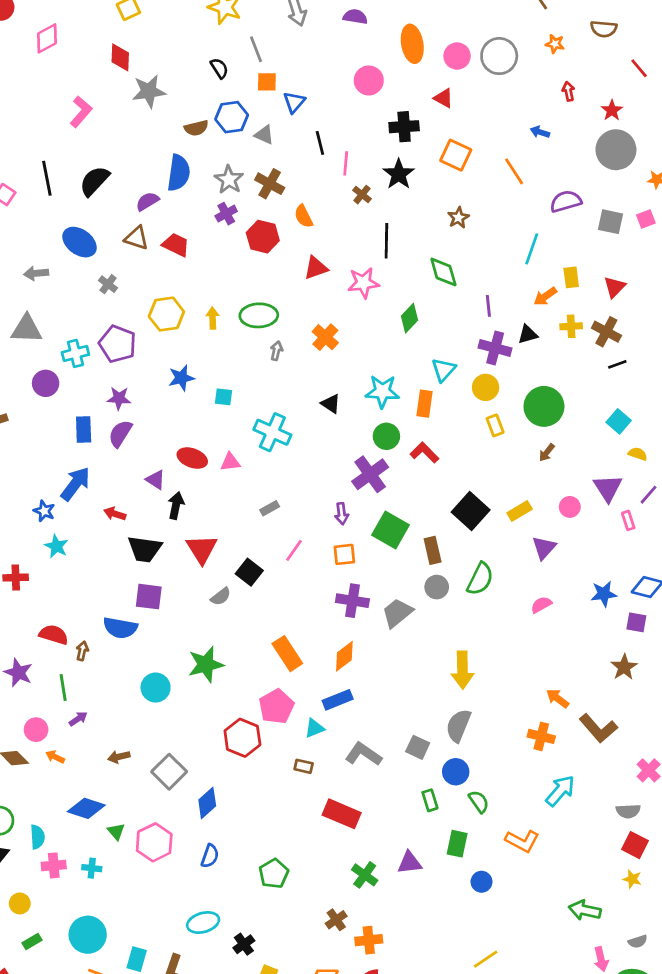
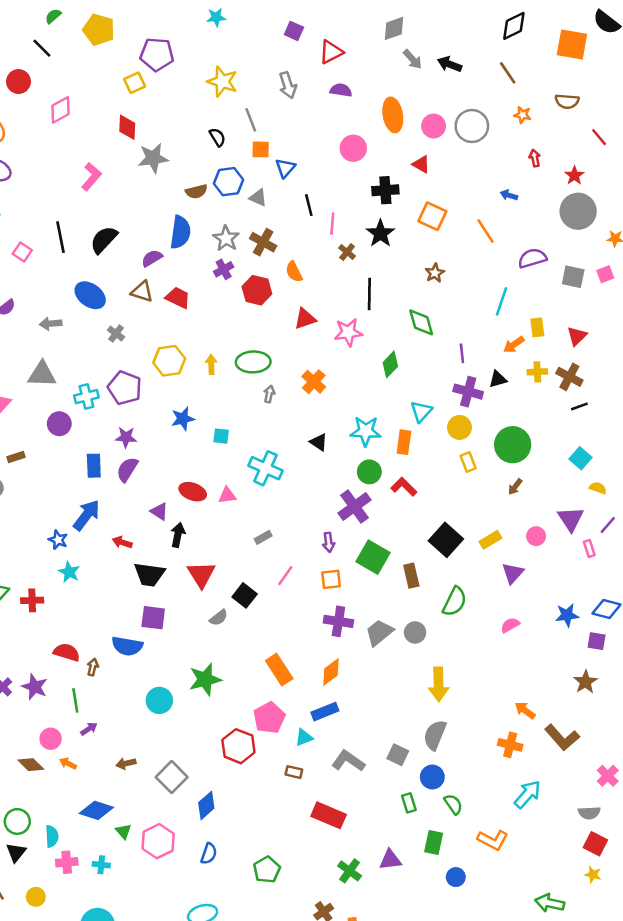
gray circle: (437, 587) -> (415, 632), moved

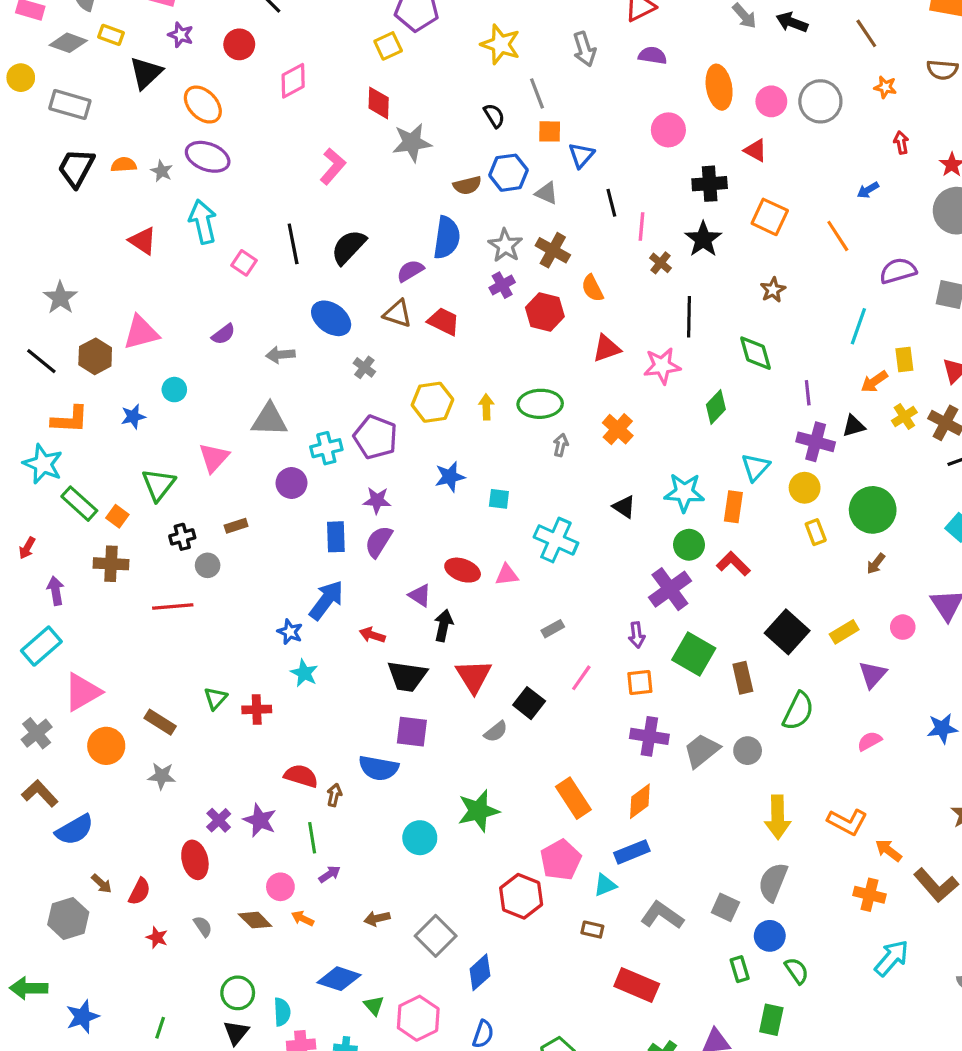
blue arrow: (509, 195) -> (868, 190), turned -49
yellow cross: (537, 372) -> (904, 416), turned -30
orange L-shape: (493, 840) -> (847, 822), moved

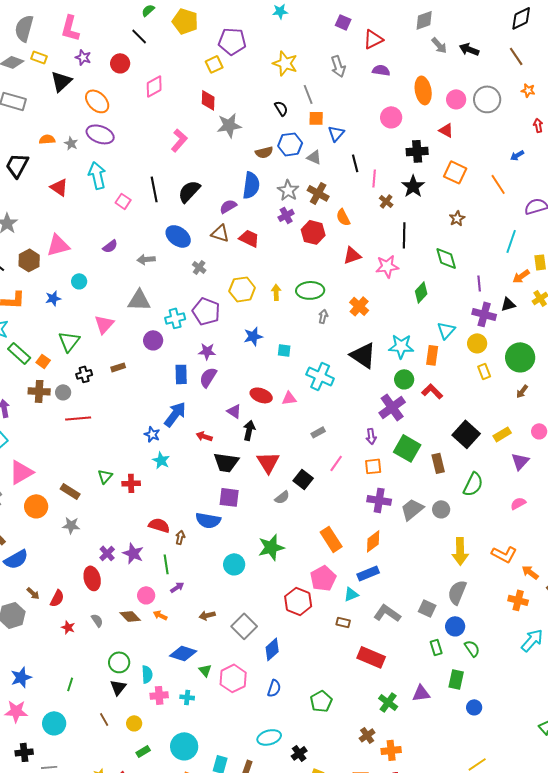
black trapezoid: (76, 168) -> (17, 165), moved
black triangle: (624, 507) -> (363, 355), size x1.8
gray circle: (208, 565) -> (63, 392), moved

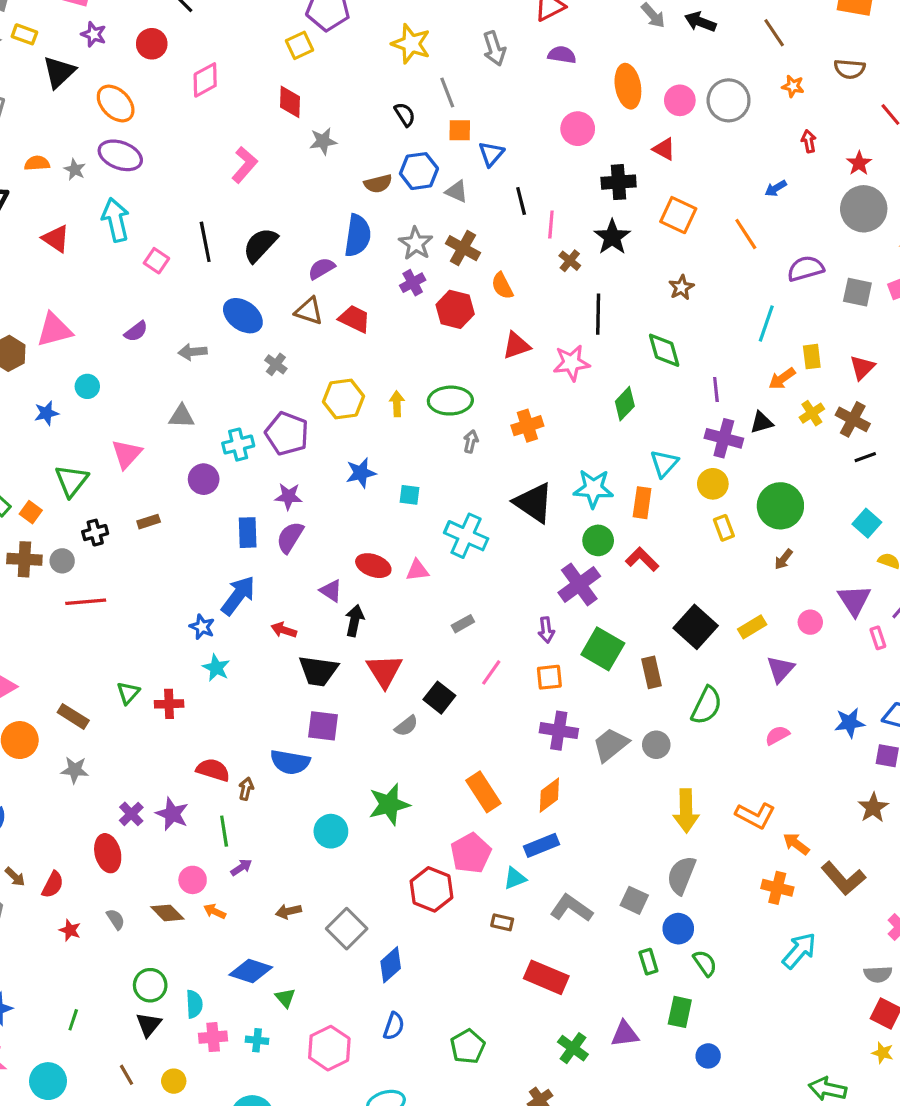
gray star: (229, 125) -> (323, 141), size x0.7
gray triangle: (139, 300) -> (182, 416), size x0.7
orange cross: (359, 306) -> (527, 426), turned 30
pink hexagon: (233, 678) -> (329, 1048), moved

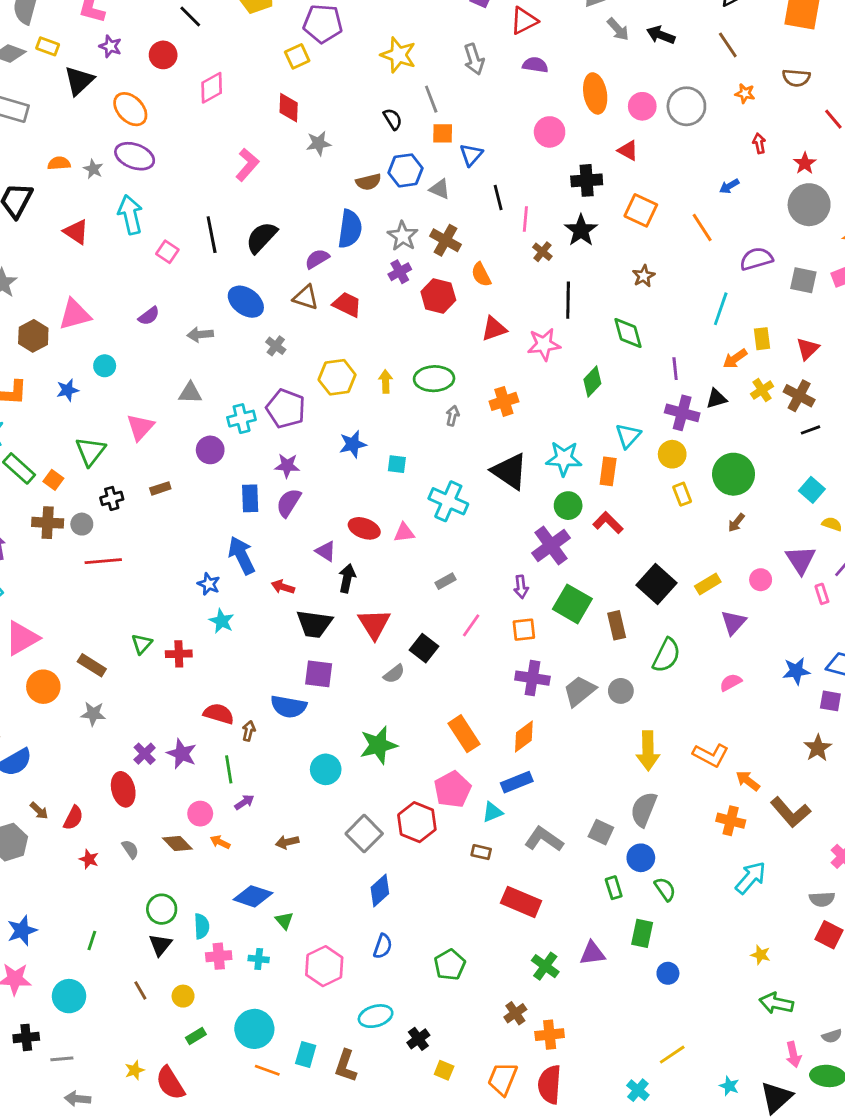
blue arrow: (238, 595) -> (242, 555), turned -63
gray square: (347, 929) -> (364, 834), moved
yellow star: (883, 1053) -> (761, 955), moved

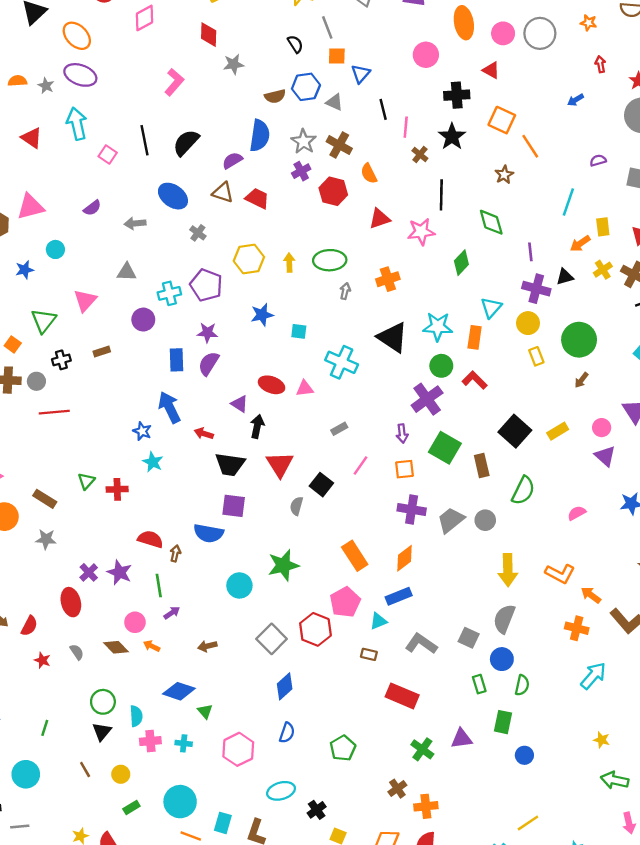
orange line: (702, 227) -> (530, 146), moved
purple semicircle: (756, 259) -> (598, 160), size x0.6
purple triangle: (734, 622) -> (605, 456), moved, turned -30
gray semicircle: (394, 674) -> (296, 506), turned 144
green semicircle: (665, 889) -> (522, 685), turned 48

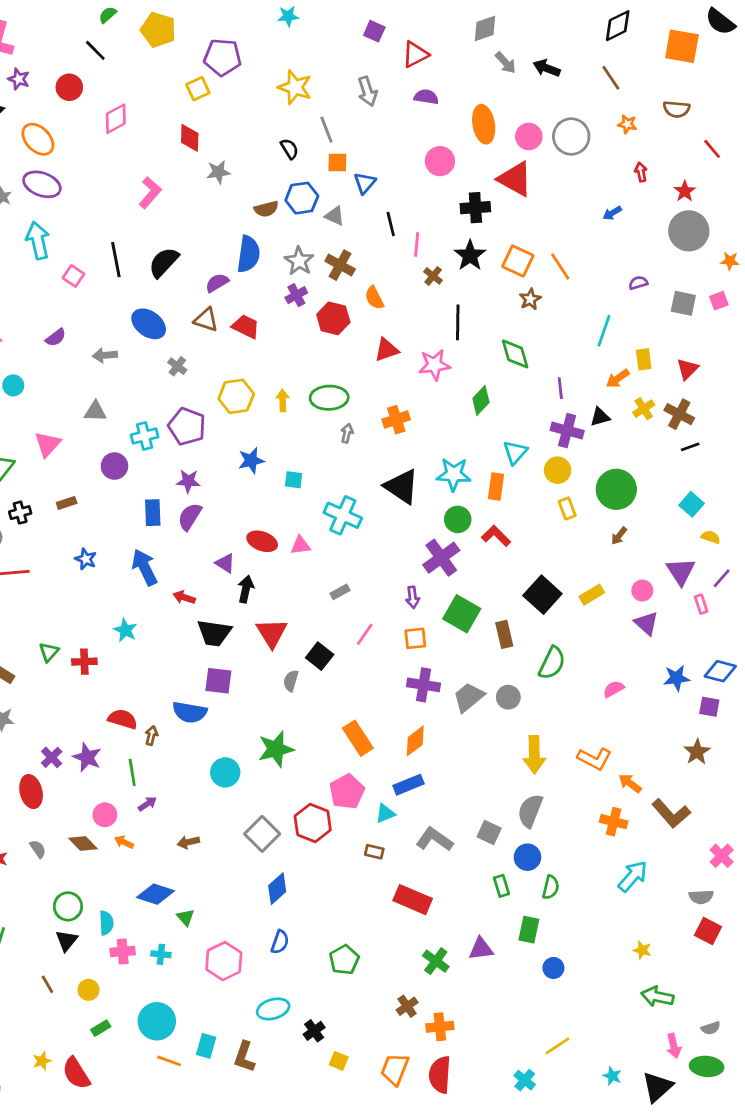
red triangle: (491, 70) -> (515, 179), size x1.8
orange square: (502, 120) -> (518, 261), moved
blue star: (142, 431) -> (86, 559), moved

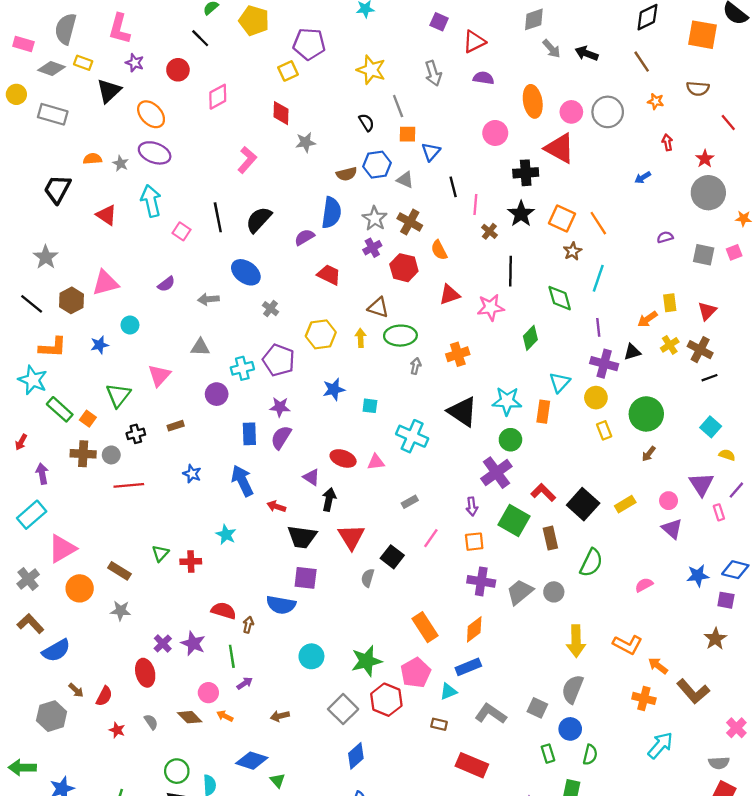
brown triangle: (206, 320) -> (378, 307), moved
cyan line: (604, 331) -> (598, 278), moved
red L-shape: (496, 536) -> (543, 492), moved
green star: (276, 749) -> (366, 661), moved

